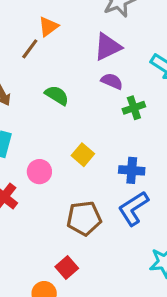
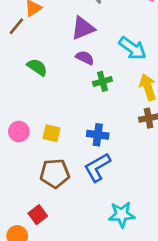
yellow square: (83, 155) -> (51, 133), moved, turned -30

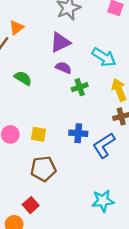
blue L-shape: (97, 167) -> (104, 145), moved

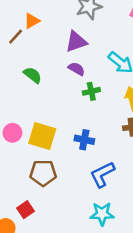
yellow square: (38, 134) -> (42, 136), size x1.6
blue L-shape: (104, 145) -> (102, 174), moved

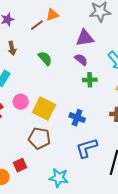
cyan star: (102, 214) -> (59, 178), moved

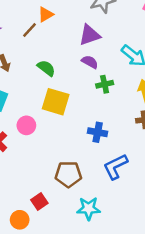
yellow square: (44, 109) -> (56, 102), moved
brown pentagon: (39, 138) -> (68, 174), moved

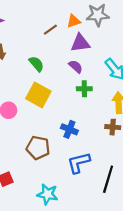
orange triangle: (46, 14) -> (74, 21), moved
brown line: (29, 30) -> (50, 30), moved
brown pentagon: (68, 174) -> (38, 148), moved

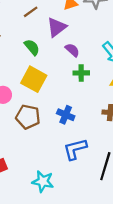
brown line: (50, 30) -> (31, 12), moved
purple triangle: (80, 43) -> (57, 27), moved, turned -30
brown pentagon: (38, 148) -> (28, 117), moved

